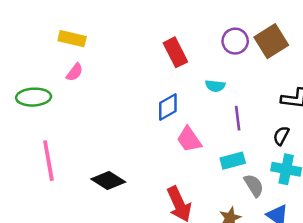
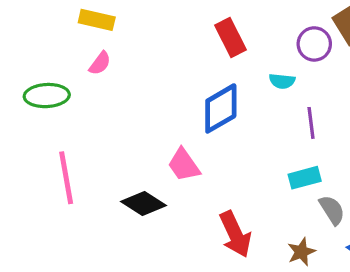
purple circle: (235, 41) -> (314, 44), moved
blue diamond: (168, 107) -> (221, 108), size x1.4
pink trapezoid: (189, 139) -> (184, 165), moved

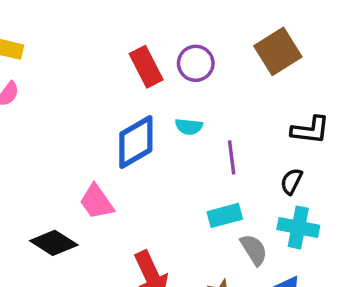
purple circle: (314, 44) -> (196, 63), moved
cyan semicircle: (282, 81) -> (189, 127), moved

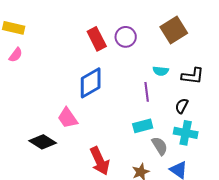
cyan semicircle: (189, 127) -> (161, 71), moved

